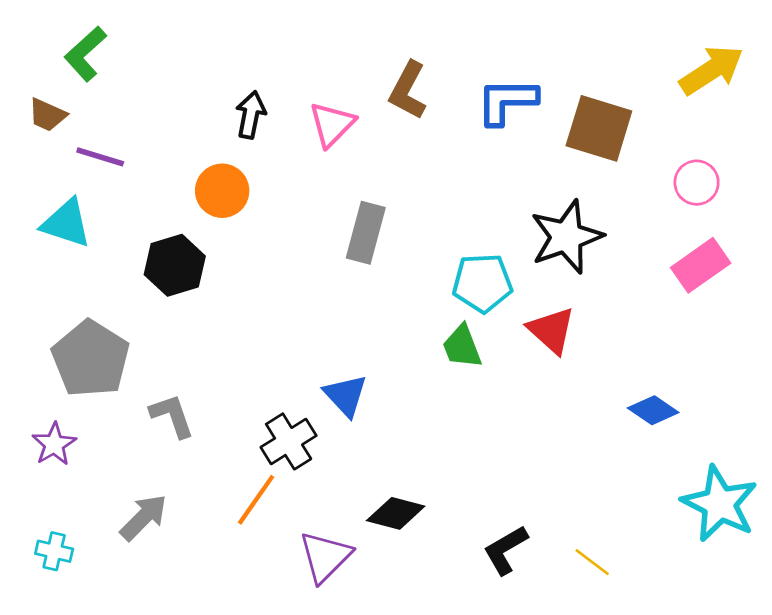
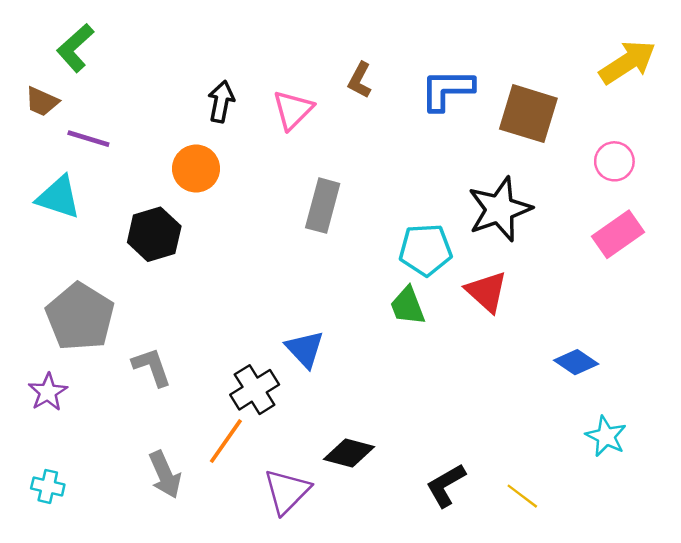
brown L-shape: (408, 90) -> (360, 80), size x0.7
cyan star: (720, 504) -> (606, 436), moved, size x0.6
gray arrow: (144, 517) -> (165, 475), moved, turned 111

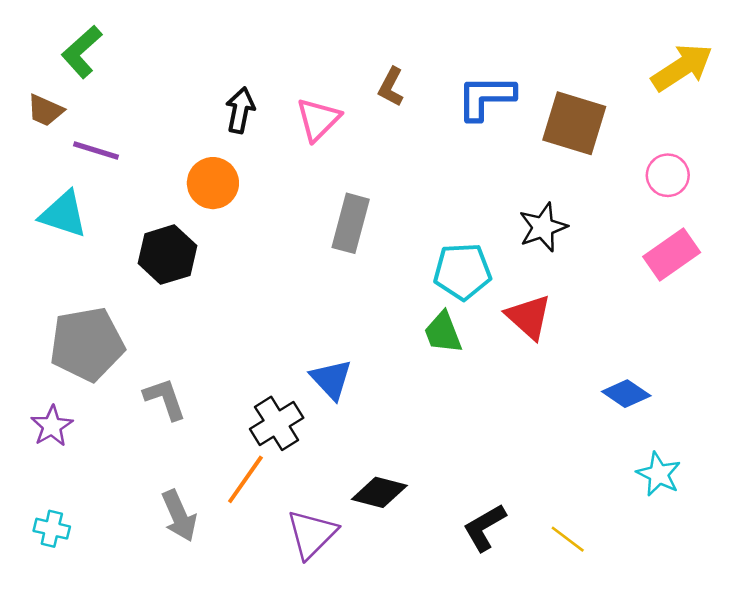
black star: (500, 209) -> (543, 227), size x0.7
gray pentagon: (80, 317) -> (87, 344), turned 30

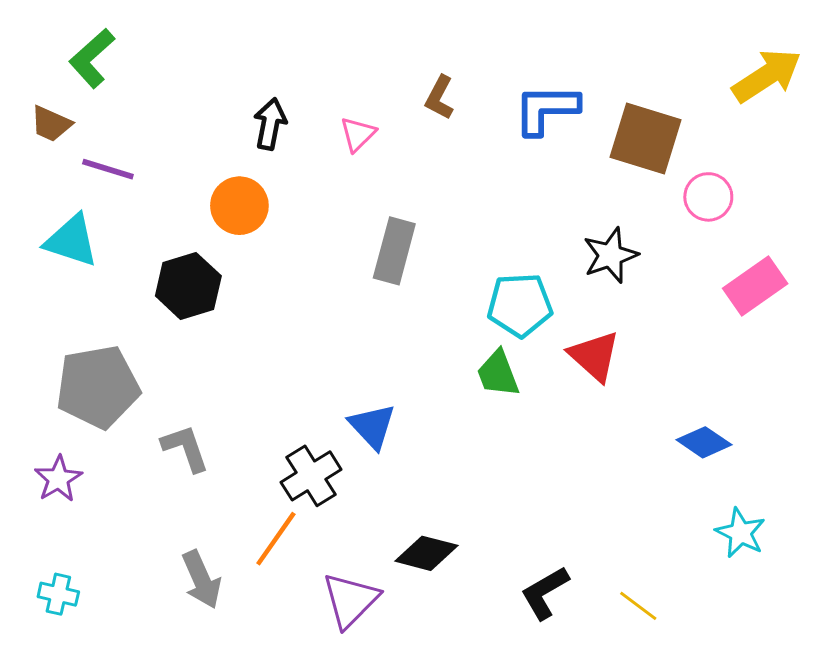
pink triangle: (318, 119) -> (358, 134), size x0.7
pink circle: (668, 175) -> (708, 197), moved

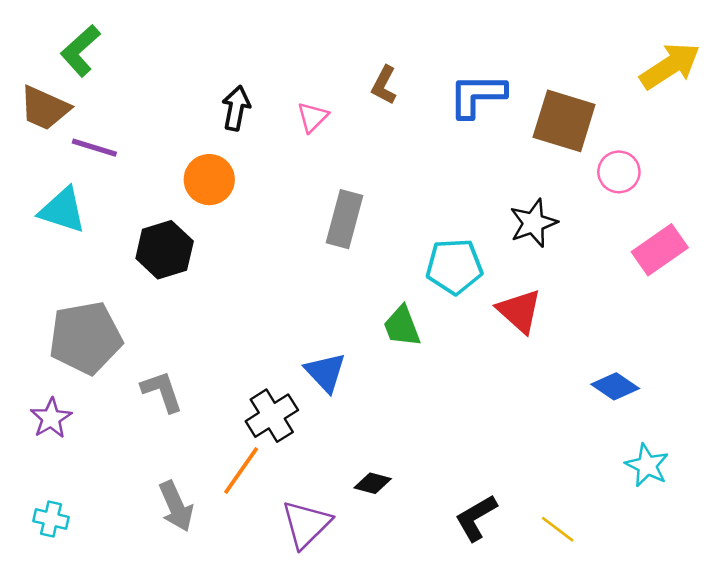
brown trapezoid: (51, 124) -> (45, 108), size x1.4
green trapezoid: (498, 374) -> (402, 326), moved
black diamond: (426, 553) -> (373, 483), size x0.7

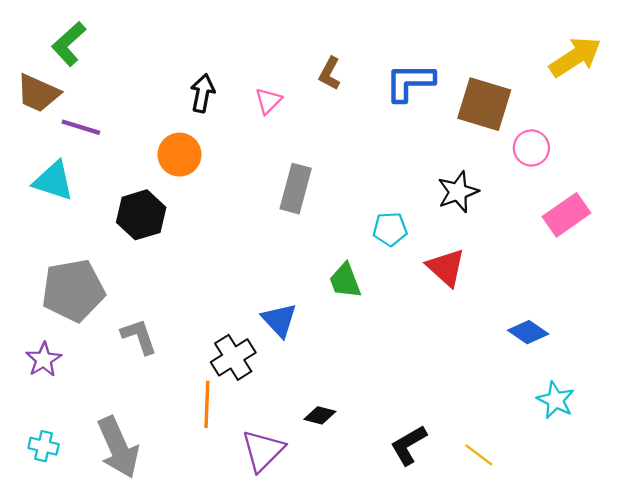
cyan pentagon: (454, 266) -> (390, 229), size x0.7
orange line: (241, 471) -> (207, 404), turned -33
gray arrow: (176, 506) -> (118, 447), moved, size x1.4

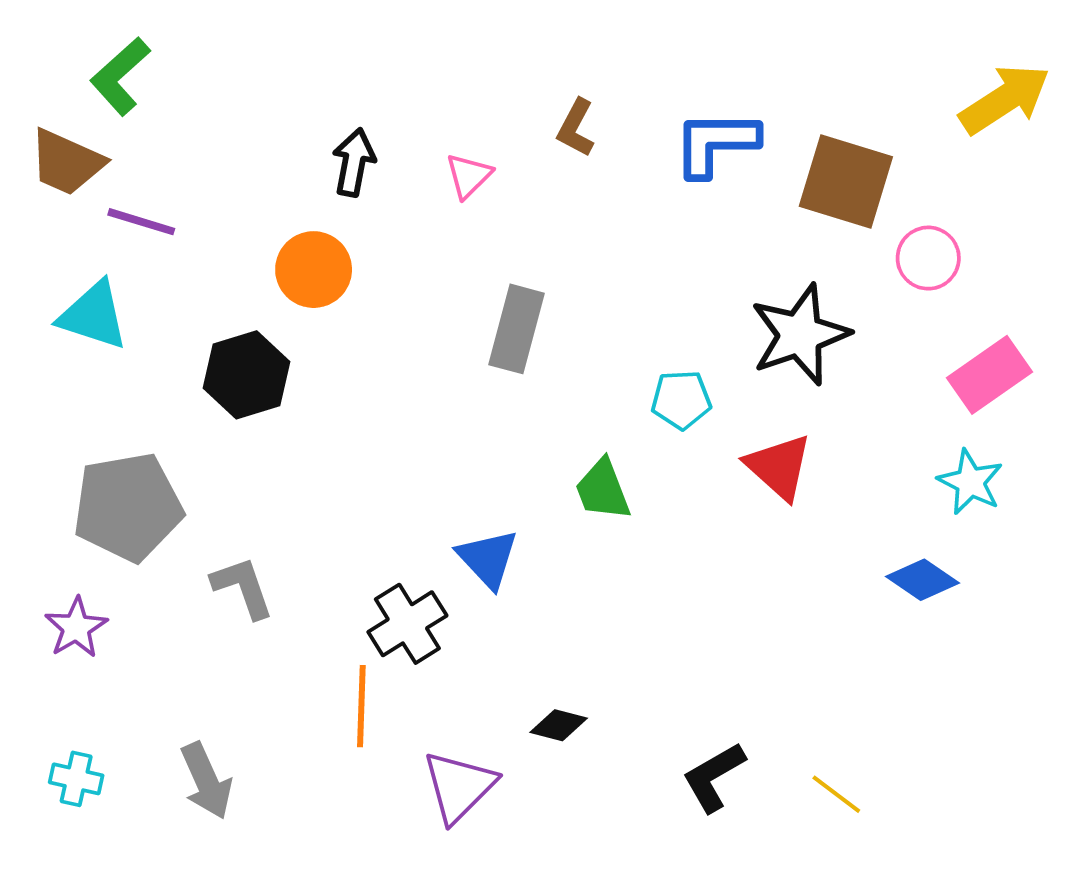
black star: (458, 192) -> (800, 335), size x1.4
cyan star: (555, 400) -> (970, 482), moved
gray arrow: (118, 447) -> (206, 781), size x0.7

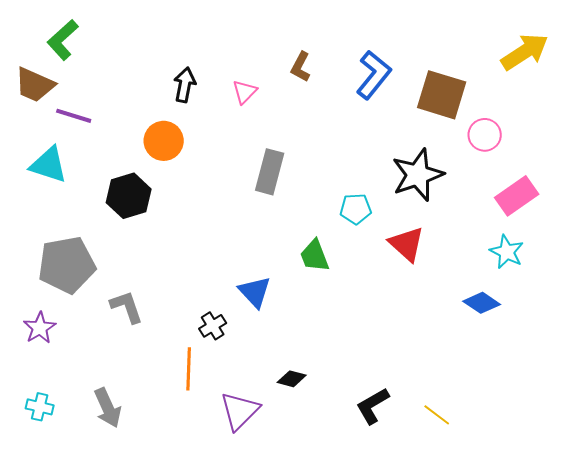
blue L-shape: (716, 143) -> (374, 75), turned 129
black cross: (407, 624) -> (213, 326), size x0.7

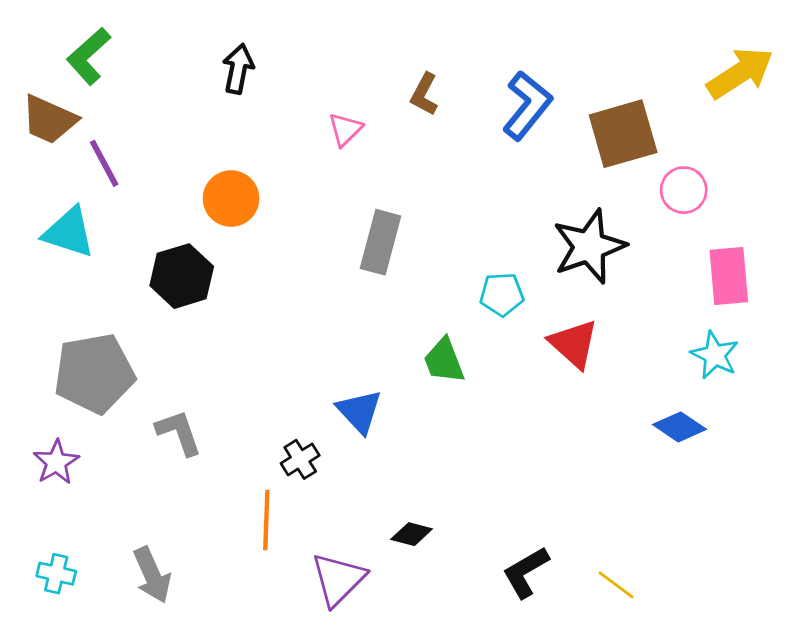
black arrow: (185, 85) -> (238, 69), moved
brown square: (442, 95) -> (623, 134), turned -33
purple line: (74, 116) -> (104, 163), turned 45
pink rectangle: (517, 196) -> (729, 276), turned -60

